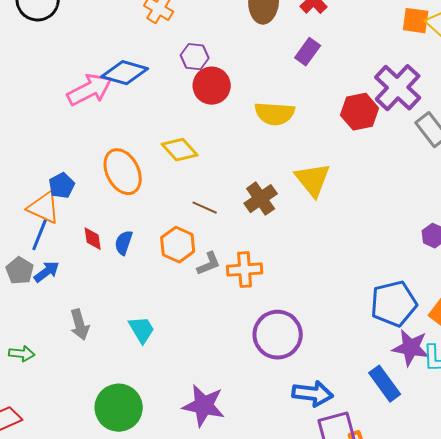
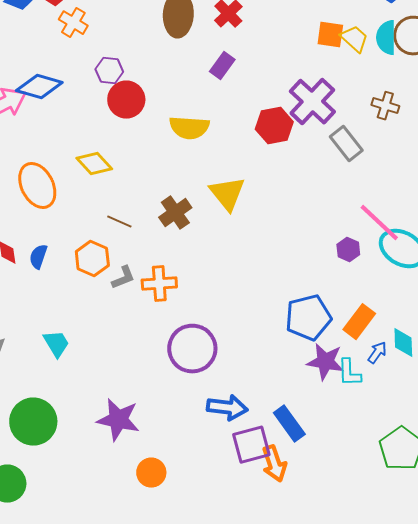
blue rectangle: (385, 384) -> (289, 424), moved

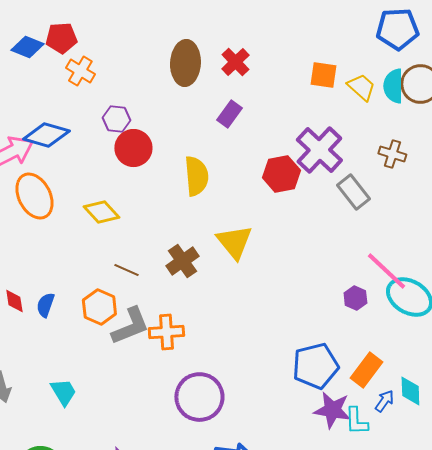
orange square: (330, 35) -> (323, 75), moved
yellow semicircle: (189, 128) -> (196, 176), turned -99
orange ellipse: (37, 186) -> (34, 196), moved
gray L-shape: (123, 278) -> (130, 326), size x1.6

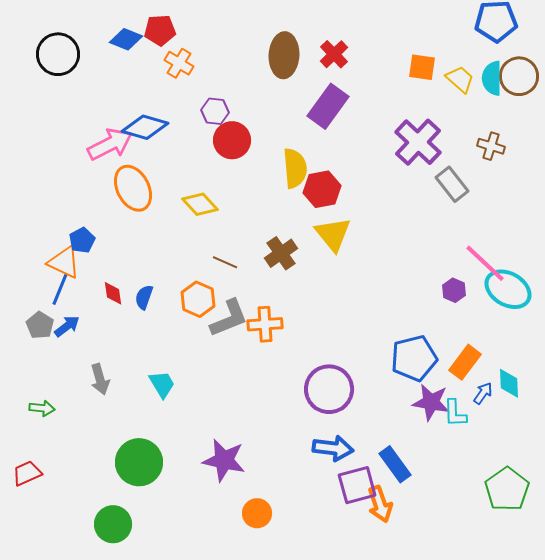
purple rectangle: (229, 114) -> (328, 106), size x1.6
red hexagon: (281, 174) -> (322, 189), moved
purple circle: (199, 397) -> (329, 389), moved

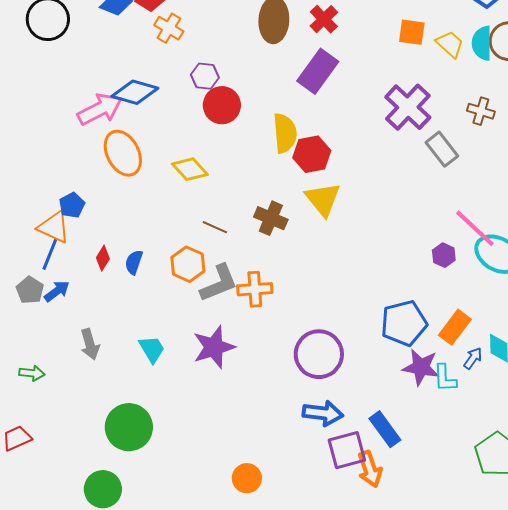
brown cross: (281, 253) -> (271, 218), turned -32
red diamond: (113, 293) -> (103, 258), turned 40
purple star: (224, 460) -> (214, 347), moved, turned -30

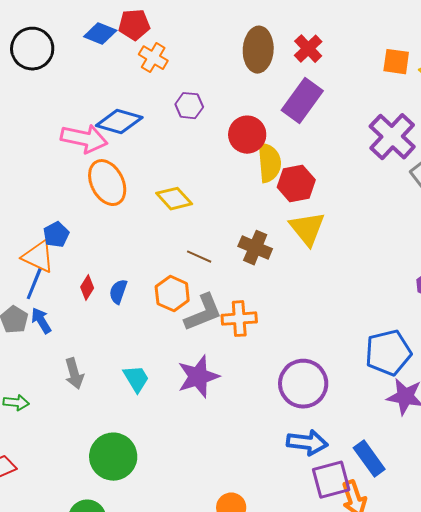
red circle: (222, 105) -> (247, 135), moved
pink arrow: (100, 109) -> (84, 139), turned 39
blue arrow: (57, 291) -> (41, 321), turned -84

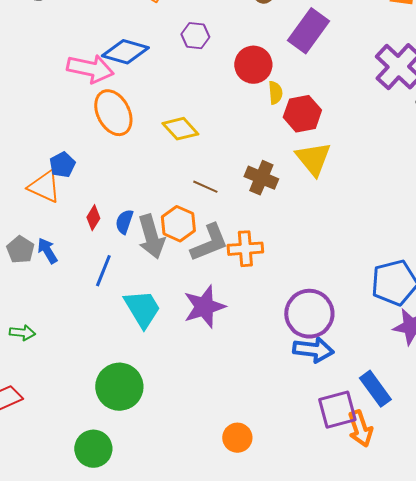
yellow semicircle: (269, 163) -> (275, 93), size x0.6
blue line: (34, 284) -> (103, 271), moved
gray arrow: (74, 374) -> (151, 237), moved, size x1.4
cyan trapezoid: (136, 379) -> (142, 309), size x1.4
blue arrow: (307, 443) -> (313, 350), moved

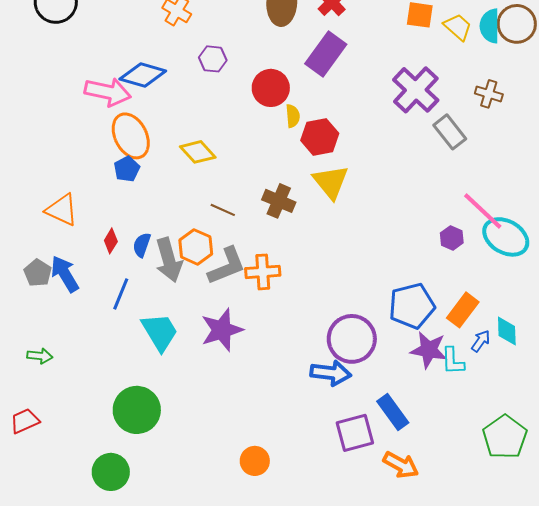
blue pentagon: (62, 165) -> (127, 169), moved
blue arrow: (47, 251) -> (65, 274), size x1.4
purple circle: (309, 314) -> (352, 339), moved
orange arrow: (360, 429) -> (401, 465), moved, turned -42

